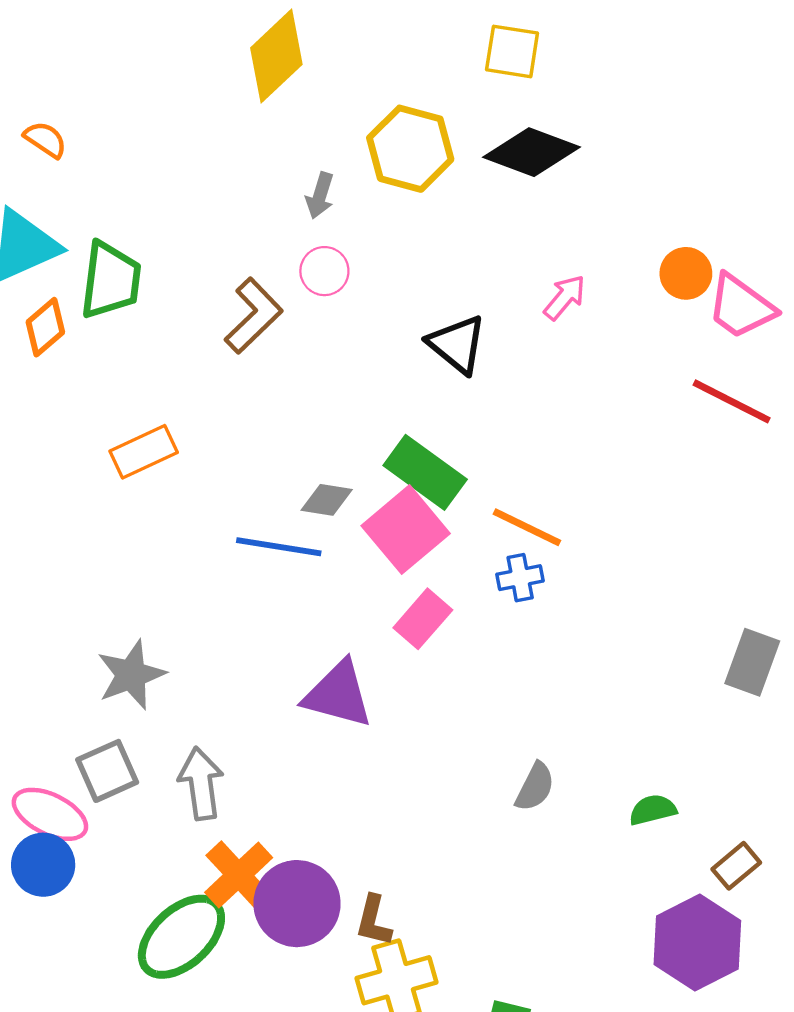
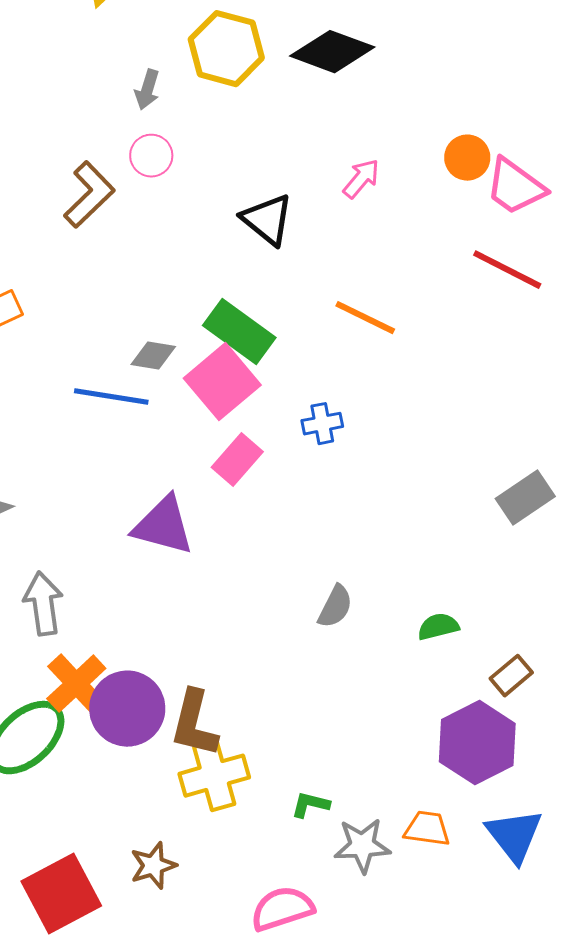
orange line: (527, 527) -> (365, 318), moved
gray rectangle: (752, 662) -> (525, 498), turned 36
brown L-shape: (374, 921) -> (194, 724), size x1.5

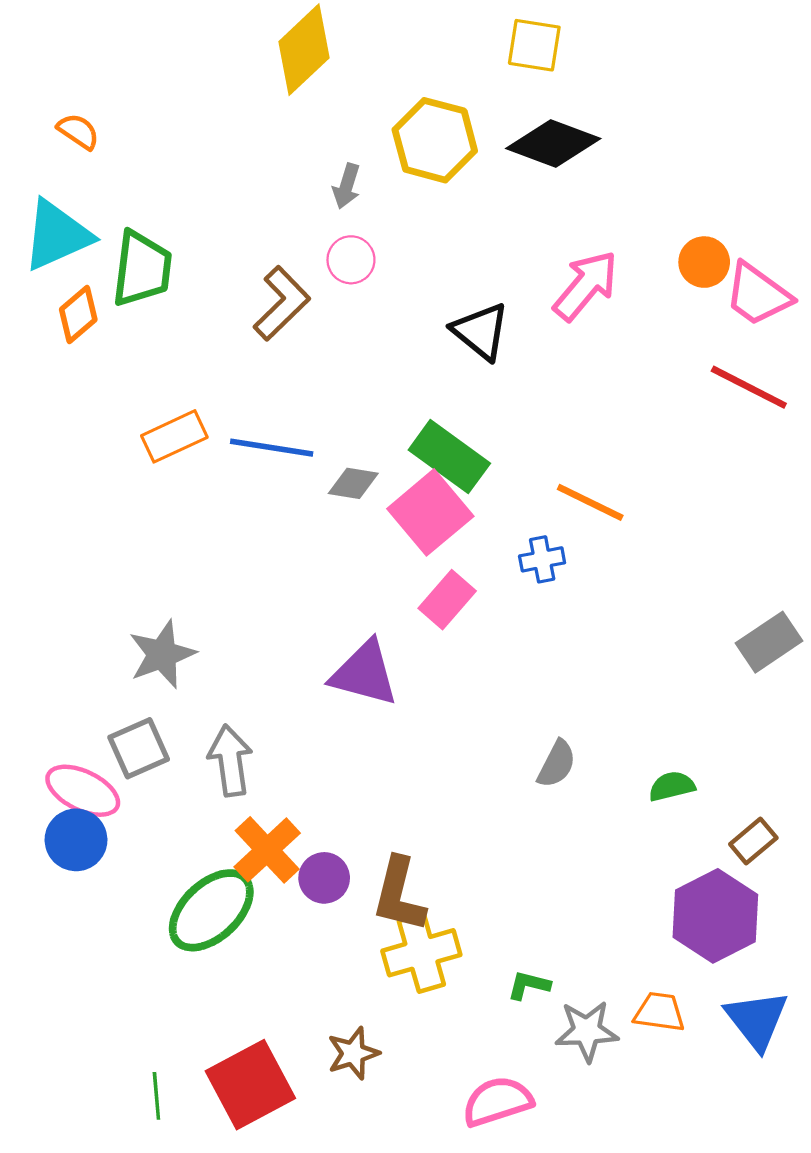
pink arrow: (361, 179) -> (586, 286), size x1.6
orange line: (365, 318) -> (590, 502), moved
blue line: (111, 397) -> (272, 448), moved
purple circle: (127, 709) -> (324, 878), size x0.6

